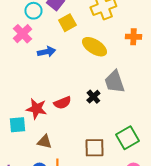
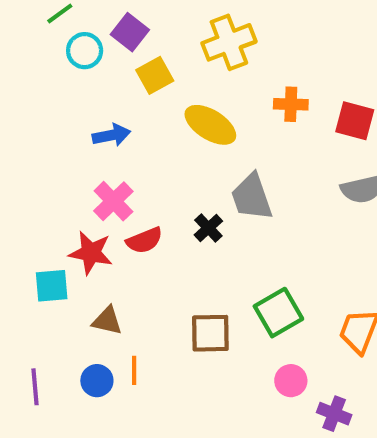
pink cross: (22, 34) -> (113, 201), moved

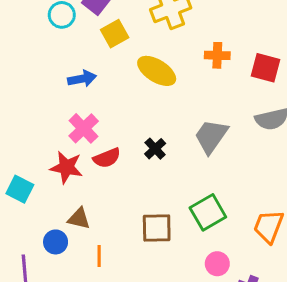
gray trapezoid: (252, 197) -> (211, 136), moved, turned 54
cyan square: (52, 286) -> (20, 189), moved, turned 32
blue circle: (97, 381) -> (56, 242), moved

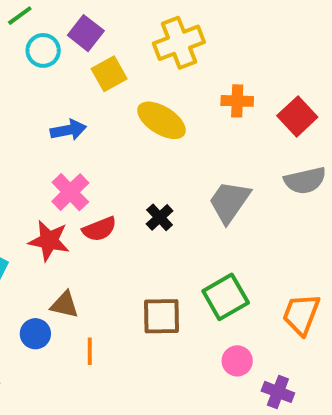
red square: (265, 68) -> (297, 116), turned 32

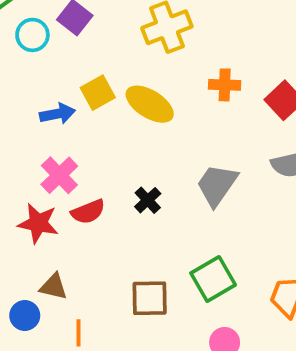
yellow square: (109, 74) -> (98, 93), moved

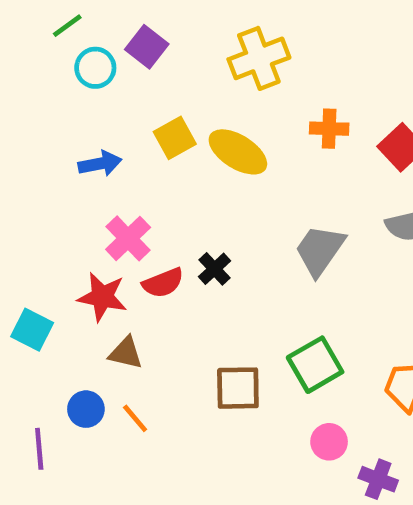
blue arrow: (57, 114) -> (100, 164), moved
black cross: (148, 200) -> (215, 269), moved
brown triangle: (54, 287) -> (126, 353), moved
orange line: (79, 333) -> (135, 418), moved, turned -40

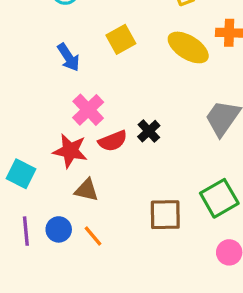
yellow ellipse: (238, 152) -> (188, 47), moved
blue arrow: (100, 164) -> (69, 57), turned 68
purple line: (39, 449) -> (26, 231), moved

